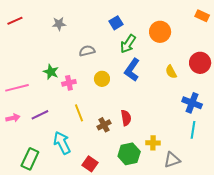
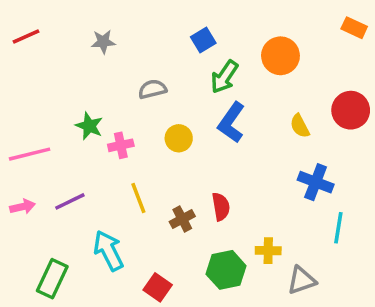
blue cross: (192, 103) -> (316, 182), moved

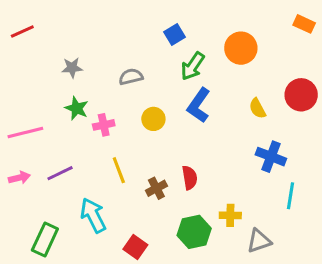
gray star: (103, 42) -> (72, 68), moved

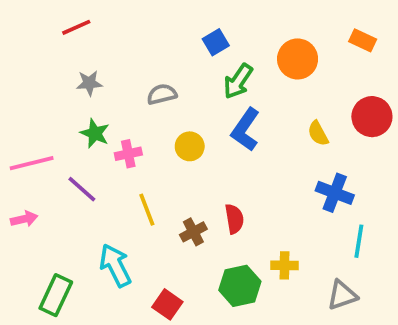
orange rectangle: (304, 24) -> (363, 40), moved
red line: (22, 32) -> (76, 27), moved
purple line: (60, 173) -> (82, 189), moved, turned 68
gray triangle: (259, 241) -> (342, 295), moved

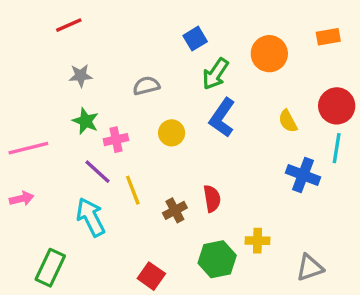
orange rectangle: (363, 40) -> (328, 37), turned -35
purple line: (82, 189) -> (97, 172), moved
cyan line: (359, 241) -> (337, 148), moved
cyan arrow: (115, 265) -> (91, 217), moved

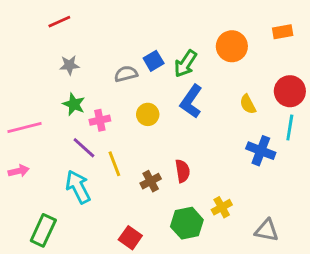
blue square: (195, 39) -> (154, 61), moved
yellow cross: (257, 241) -> (222, 207), turned -30
gray triangle: (310, 268) -> (267, 230), turned 30

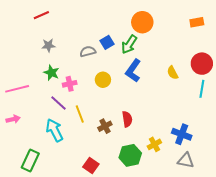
orange circle: (232, 46) -> (142, 22), moved
blue cross: (261, 151) -> (182, 134), moved

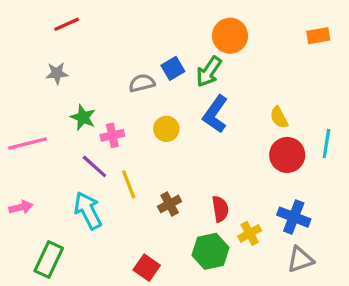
gray star: (48, 45) -> (57, 73), moved
red circle: (202, 64) -> (287, 155), moved
pink arrow: (13, 119) -> (21, 207), moved
red semicircle: (127, 119) -> (220, 209), moved
gray triangle: (186, 160) -> (300, 260), turned -30

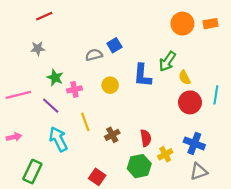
orange circle: (230, 36) -> (182, 24), moved
green arrow: (209, 72) -> (167, 61), moved
blue L-shape: (215, 114) -> (142, 75), turned -30
purple line: (94, 166) -> (51, 106), moved

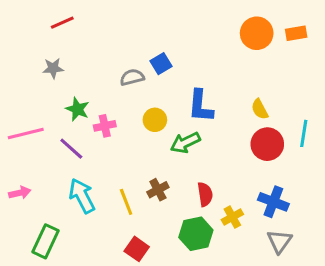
green arrow: (167, 61) -> (185, 143), moved, turned 30
yellow line: (85, 122) -> (126, 202), moved
gray triangle: (199, 172) -> (279, 241), turned -36

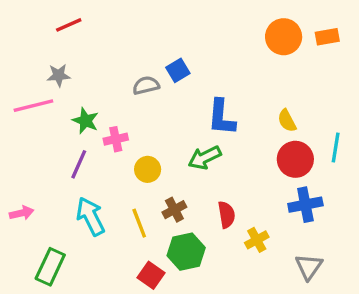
yellow circle: (155, 120) -> (148, 169), moved
pink line: (26, 133) -> (33, 106), moved
purple line: (71, 149) -> (79, 164), turned 72
blue cross: (273, 202) -> (305, 205), moved, turned -32
green hexagon: (196, 234) -> (186, 252), moved

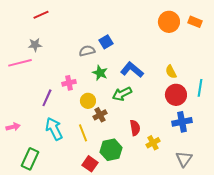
orange rectangle: (327, 37) -> (195, 22), turned 32
blue L-shape: (221, 117) -> (132, 70), turned 125
green star: (85, 121) -> (100, 73), moved
brown cross: (174, 210) -> (100, 115), moved

